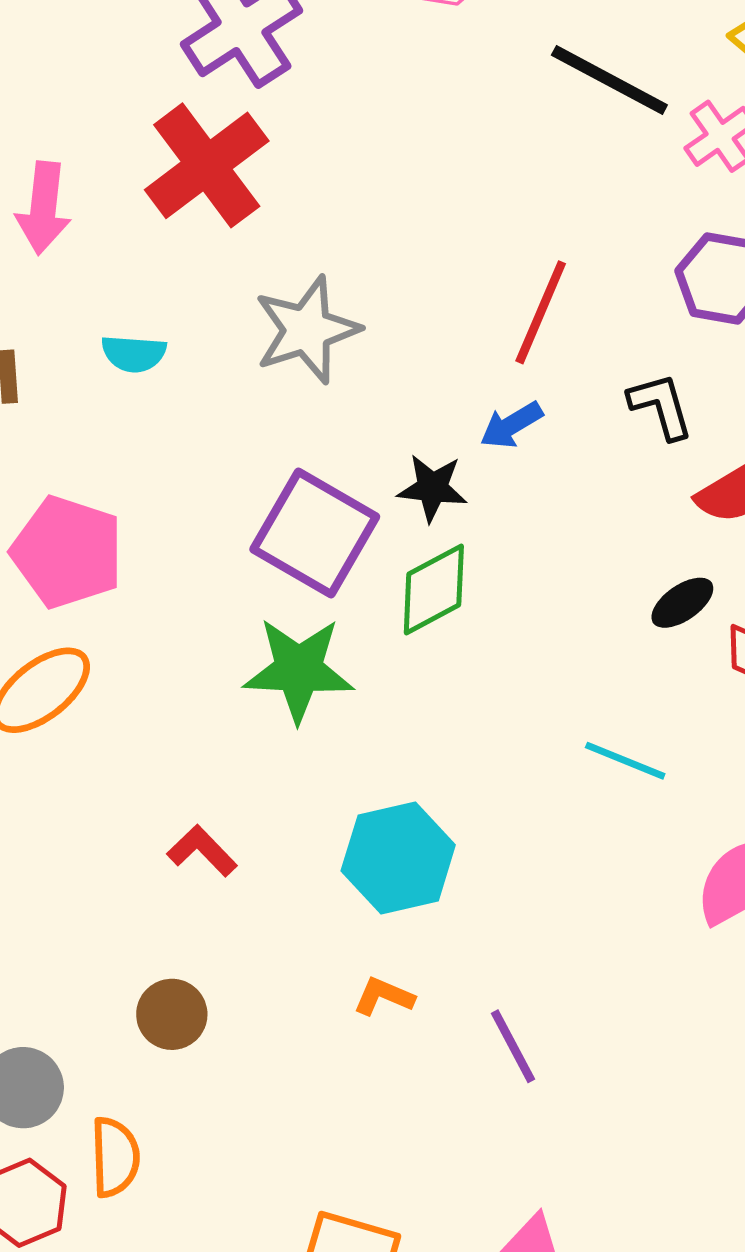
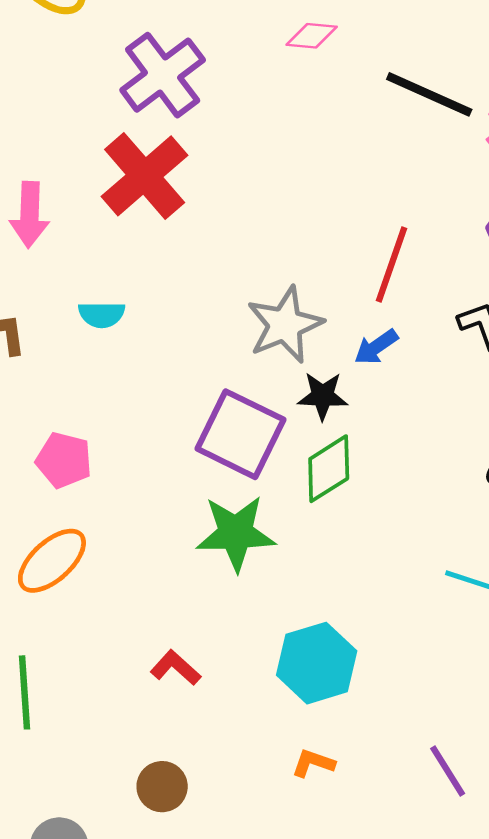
gray star: (307, 330) -> (285, 325), moved
pink pentagon: (67, 552) -> (64, 460), size x0.7
purple line: (513, 1046) -> (448, 771), moved

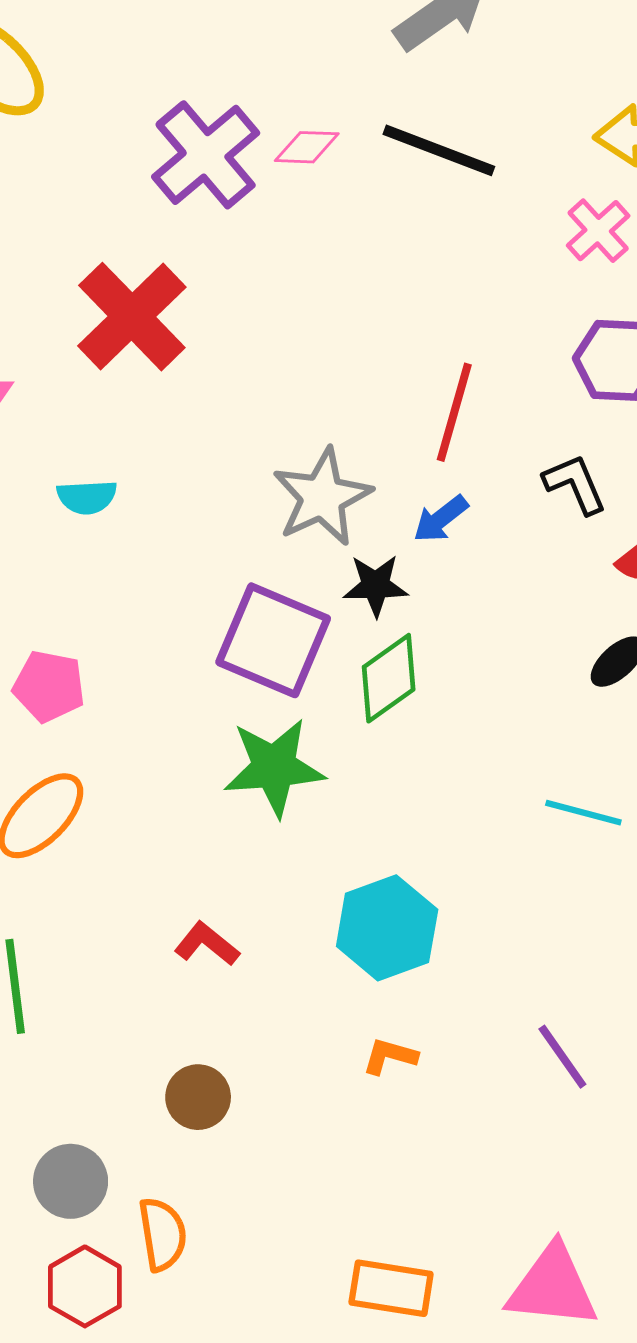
pink diamond: (312, 36) -> (307, 147), moved
purple cross: (163, 75) -> (206, 155), moved
black line: (429, 94) -> (439, 150), moved

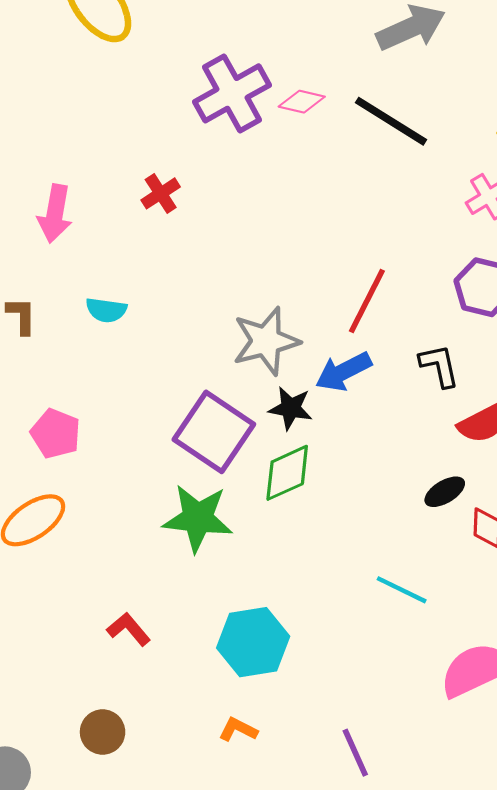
red cross: (132, 317) -> (161, 193), size x0.5
blue arrow: (441, 519) -> (344, 372), size x1.4

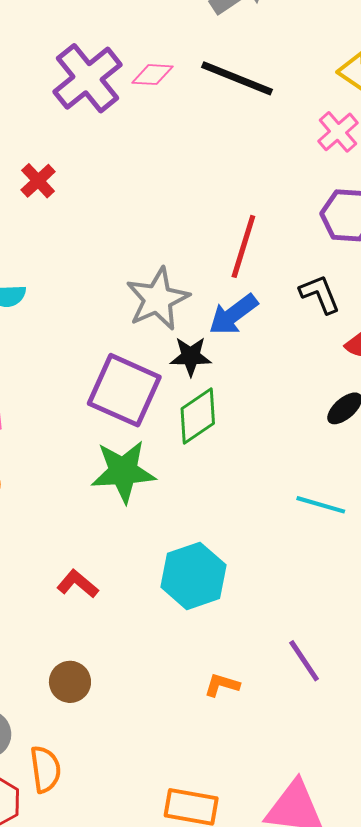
orange L-shape: (238, 730) -> (222, 685), moved

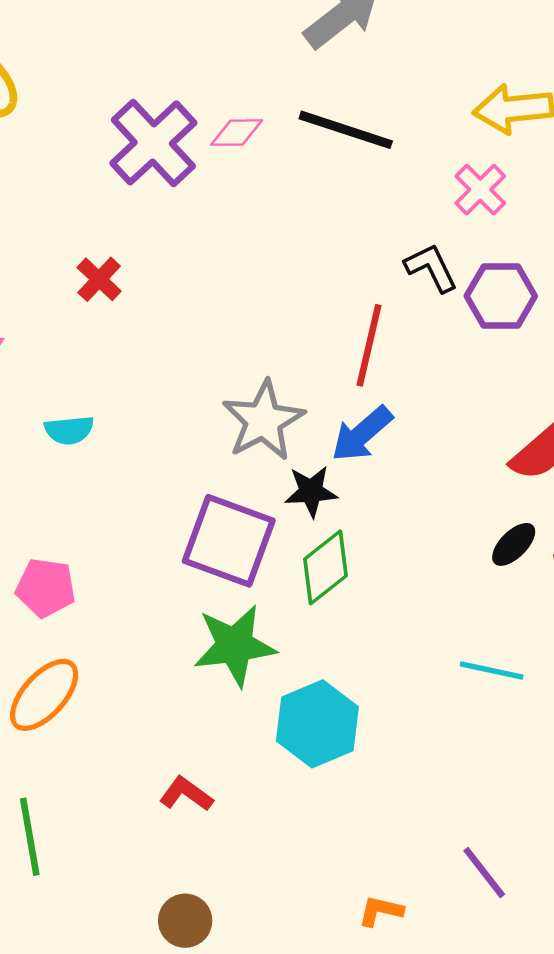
black L-shape: (320, 294) -> (431, 268), moved
cyan hexagon: (193, 576) -> (317, 724), moved

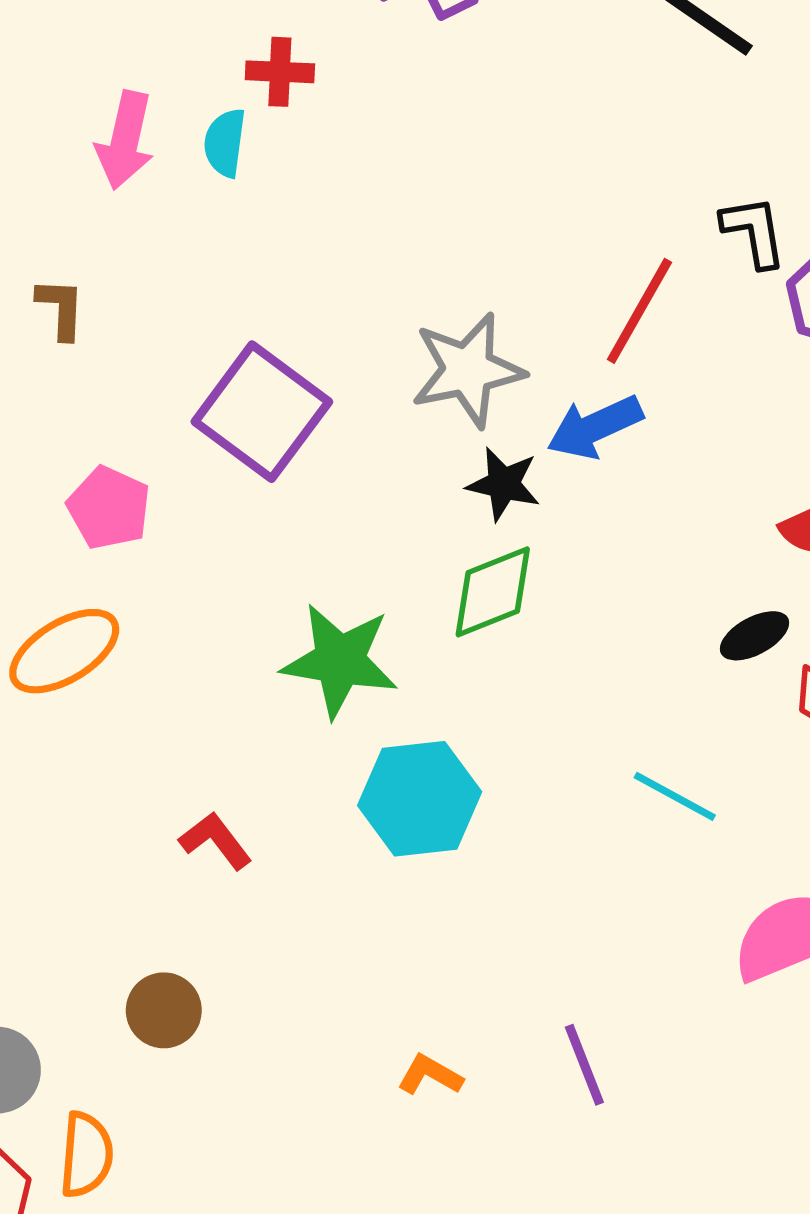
red cross: (99, 279) -> (280, 72), moved, turned 33
cyan semicircle: (69, 430) -> (225, 143), moved, turned 87
purple square: (229, 541) -> (262, 412), moved

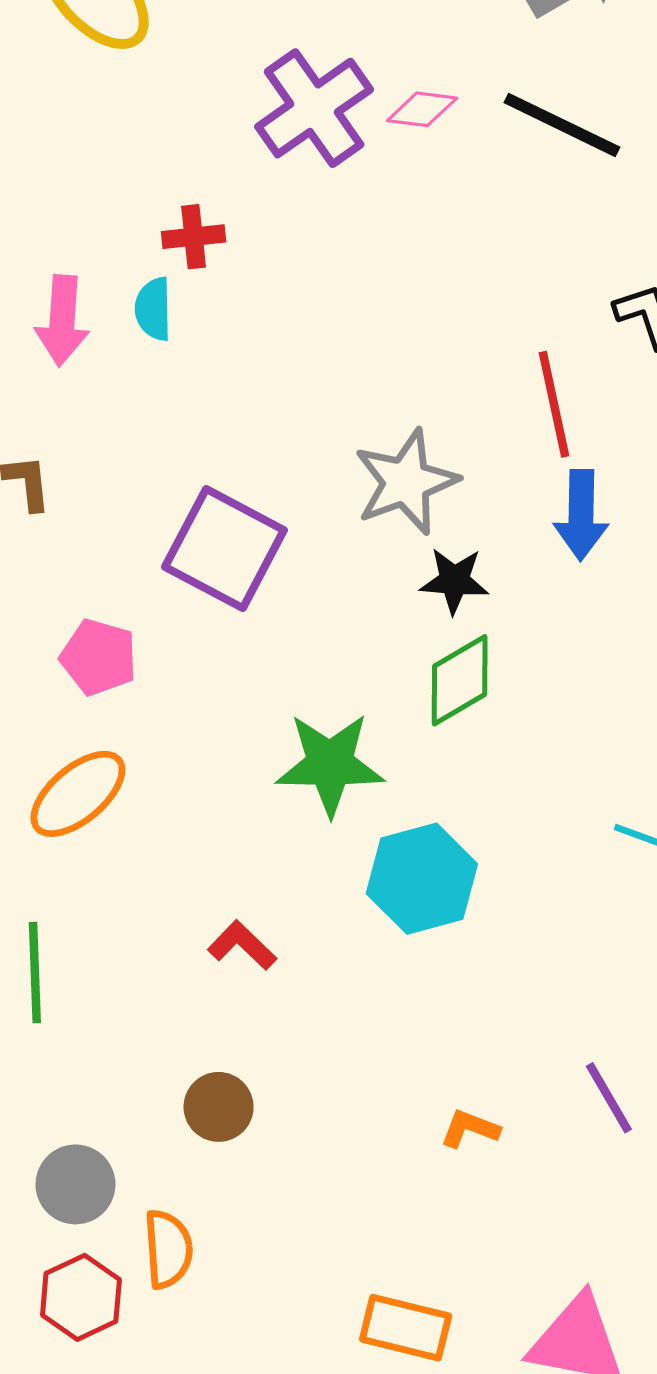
red line: (639, 311) -> (554, 404), turned -33
blue arrow: (595, 427) -> (581, 515), moved, turned -56

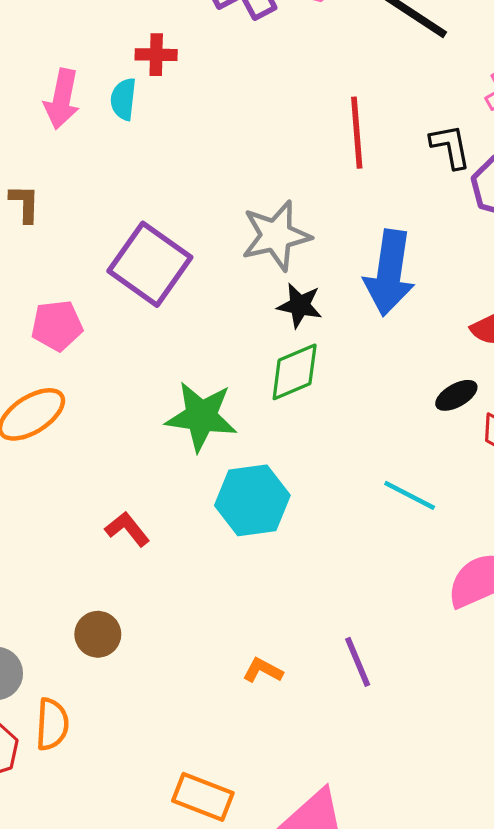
red line: (554, 404) -> (357, 133), moved
blue arrow: (581, 515) -> (389, 273), size x1.4
pink pentagon: (99, 657) -> (57, 326), turned -30

